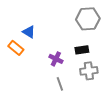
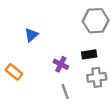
blue triangle: (29, 32) -> (31, 35), turned 48
orange rectangle: (16, 48) -> (14, 72), moved

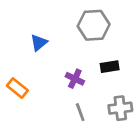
gray hexagon: (96, 21) -> (94, 25), moved
gray cross: (97, 77) -> (120, 108), moved

